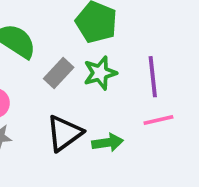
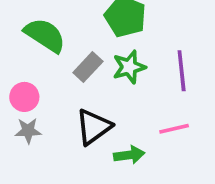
pink line: (158, 120) -> (174, 129), moved
green arrow: (108, 143) -> (129, 155), moved

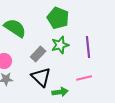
gray rectangle: (88, 67) -> (38, 54), moved
black triangle: (94, 127) -> (41, 77), turned -40

